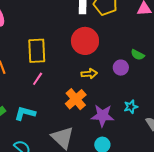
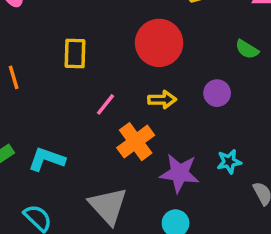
yellow rectangle: (37, 51) -> (75, 54), size x0.7
green semicircle: (138, 55) -> (247, 49), moved
pink line: (38, 79) -> (106, 104), moved

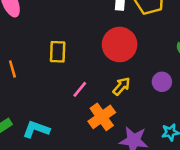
yellow arrow: (162, 100) -> (121, 86), turned -48

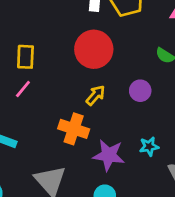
pink line: (80, 89) -> (23, 89), moved
orange cross: (102, 117) -> (74, 129), turned -36

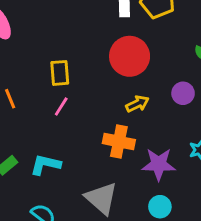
yellow arrow: (96, 95) -> (137, 104), turned 30

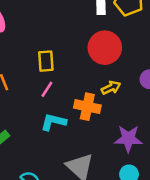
orange cross: (119, 142) -> (87, 107), moved
cyan L-shape: (45, 165) -> (53, 122), moved

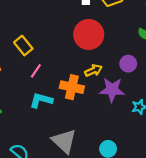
yellow rectangle: (46, 61) -> (23, 46), moved, turned -36
purple star: (128, 139) -> (112, 90), moved

